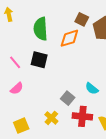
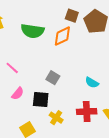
green semicircle: (41, 29) -> (33, 31), turned -70
black square: (39, 60) -> (41, 99), moved
gray square: (68, 98) -> (53, 78), moved

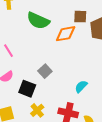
brown square: (72, 16) -> (80, 17), turned -32
cyan semicircle: (92, 83) -> (81, 86), turned 88

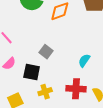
yellow cross: (37, 110) -> (45, 92), turned 32

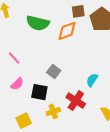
red cross: (76, 89) -> (76, 101), moved, turned 30

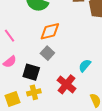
orange diamond: (67, 31) -> (50, 31), moved
yellow cross: (53, 111) -> (34, 92), moved

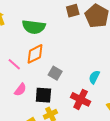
orange diamond: (50, 31) -> (35, 54), moved

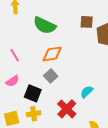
orange diamond: (35, 54) -> (52, 54), moved

